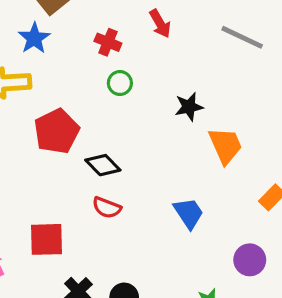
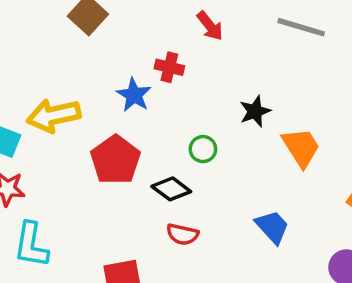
blue star: (34, 38) -> (134, 95), moved
red cross: (108, 42) -> (169, 67), moved
green circle: (120, 83) -> (203, 149), moved

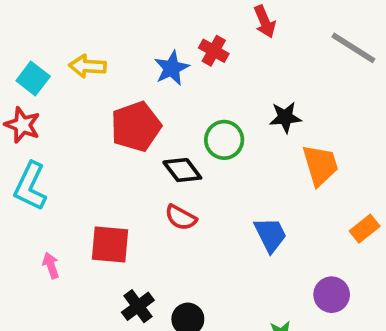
yellow arrow: (54, 116) -> (88, 66), size x0.7
green circle: (203, 149) -> (224, 140), size x1.4

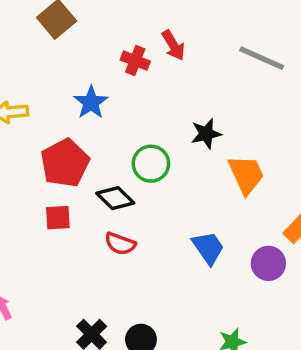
red cross: (214, 51) -> (135, 61), moved
red square: (110, 245) -> (58, 218), moved, size x0.7
purple circle: (332, 295) -> (268, 263), moved

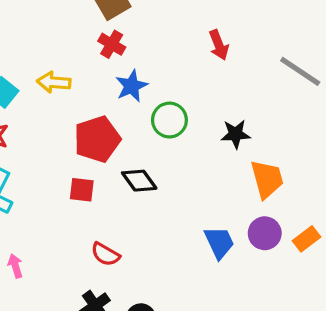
red cross: (135, 61) -> (112, 44), moved
green circle: (151, 164) -> (169, 120), moved
red semicircle: (120, 244) -> (105, 254), moved
purple circle: (268, 263) -> (265, 233), moved

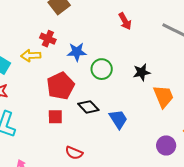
red cross: (112, 44) -> (48, 39), moved
blue star: (132, 86) -> (77, 52), turned 30
purple circle: (265, 233) -> (166, 145), moved
blue trapezoid: (219, 242) -> (118, 119), moved

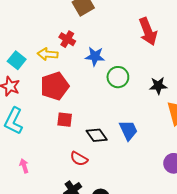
red arrow: (125, 21) -> (148, 31), size x1.5
red pentagon: (61, 86) -> (55, 86), moved
black diamond: (88, 107) -> (97, 135), moved

